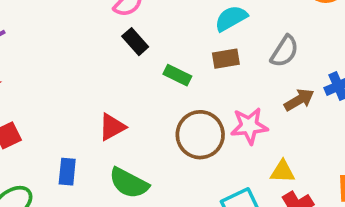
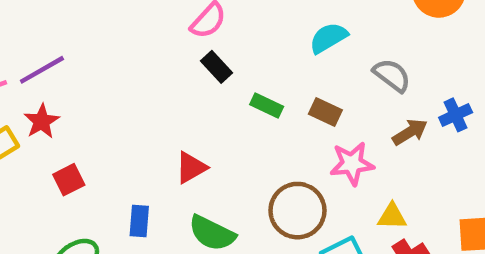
gray semicircle: (285, 51) -> (392, 75), turned -84
brown rectangle: (226, 59) -> (325, 112), moved, turned 36
brown circle: (200, 135) -> (297, 211), moved

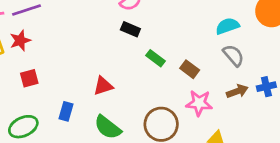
cyan semicircle: (328, 38) -> (227, 26), moved
black rectangle: (216, 67) -> (130, 29), turned -36

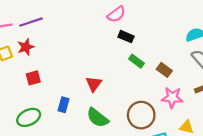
black rectangle: (130, 29) -> (126, 37), moved
red triangle: (103, 86) -> (94, 84), turned -35

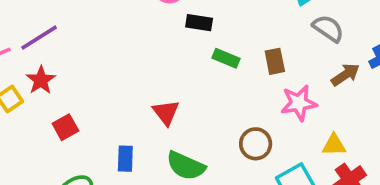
brown rectangle: (164, 70) -> (275, 61), turned 56
brown circle: (141, 115) -> (256, 144), size x0.7

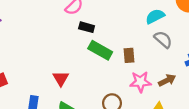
green rectangle: (226, 58) -> (100, 50), size x1.5
brown arrow: (345, 75) -> (167, 80), moved

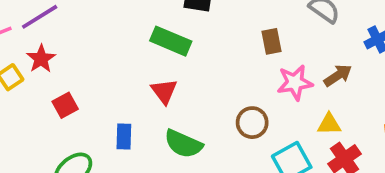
green rectangle: (100, 50) -> (171, 41), moved

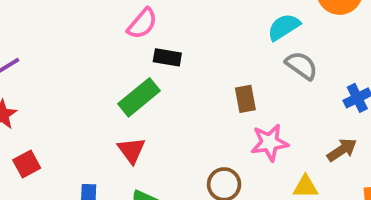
green rectangle: (171, 41) -> (139, 97), turned -63
brown arrow: (338, 75) -> (342, 150), moved

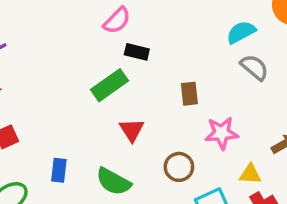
brown rectangle: (245, 99) -> (189, 94), moved
red triangle: (131, 150) -> (132, 130), moved

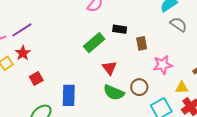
black rectangle: (137, 52) -> (120, 29), moved
blue rectangle: (59, 170) -> (69, 95), size x1.5
green semicircle: (113, 182) -> (114, 92), moved

